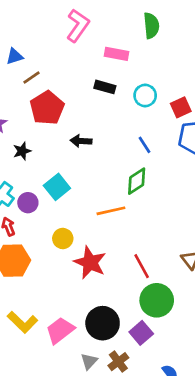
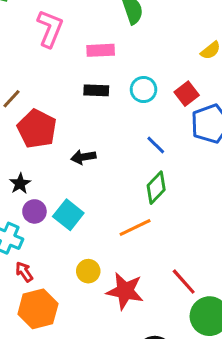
purple circle: (28, 203) -> (34, 211), moved

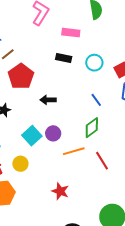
purple circle: (34, 211) -> (53, 133), moved
yellow circle: (88, 271) -> (20, 164), moved
red line: (184, 282) -> (102, 161), moved
red star: (125, 291) -> (60, 191), size x0.7

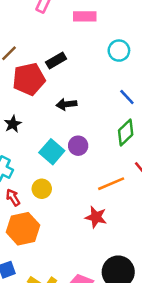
black rectangle: (64, 58) -> (56, 60), moved, turned -35
red pentagon: (21, 76) -> (29, 79), turned 30
orange line: (74, 151) -> (111, 184), moved

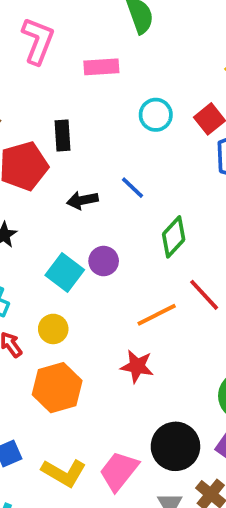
black rectangle: (56, 60) -> (62, 136), turned -60
blue line: (127, 97) -> (133, 188), moved
orange hexagon: (23, 229) -> (57, 388), moved

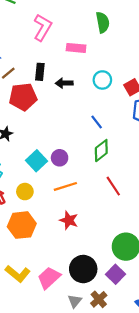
black rectangle: (62, 136) -> (40, 72), moved
blue line: (133, 188) -> (97, 122), moved
black arrow: (82, 200) -> (64, 83), moved
orange line: (157, 315) -> (65, 186), moved

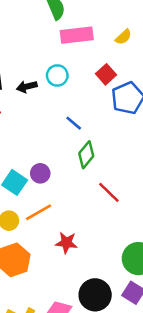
pink rectangle: (76, 48) -> (77, 35), moved, size x1.4
cyan circle: (102, 80) -> (57, 75), moved
orange line: (65, 186) -> (39, 212), moved

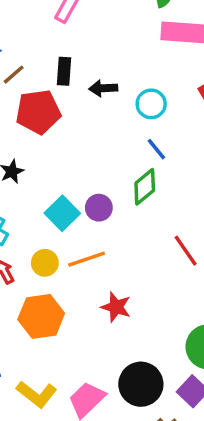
cyan circle: (57, 75) -> (151, 104), moved
green diamond: (86, 155) -> (145, 187), moved

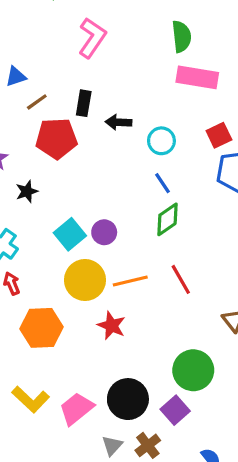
green diamond: (145, 187) -> (167, 219), moved
orange line: (87, 259) -> (130, 281), moved
yellow circle: (45, 263) -> (85, 280), moved, size x1.6

